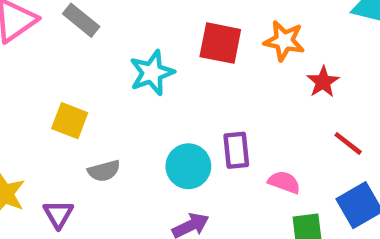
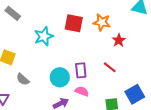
red line: (348, 143) -> (110, 67), moved
gray semicircle: (104, 171) -> (23, 79), turned 56
pink semicircle: (284, 182) -> (82, 91), moved

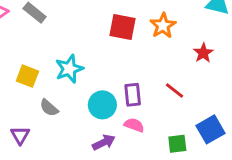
orange star: (102, 22) -> (163, 26), turned 30
cyan star: (44, 36) -> (69, 69), moved
red star: (119, 40) -> (203, 53), moved

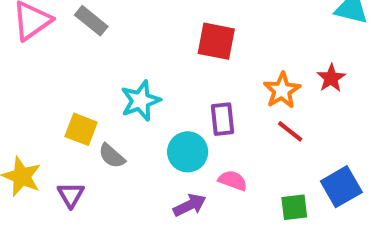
orange star: (163, 26) -> (282, 90), moved
yellow square: (27, 76) -> (81, 129), moved
purple rectangle: (133, 95) -> (222, 119), moved

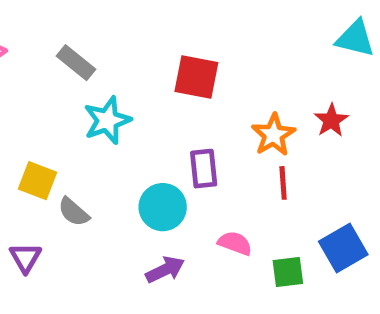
gray rectangle: (91, 21) -> (76, 63), moved
cyan star: (140, 101) -> (107, 120), moved
red line: (290, 131) -> (283, 183), turned 48
pink semicircle: (233, 181) -> (235, 243), moved

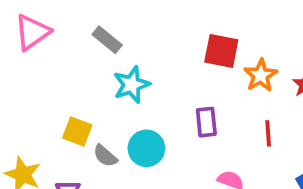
red square: (196, 77) -> (221, 51), moved
orange star: (273, 135) -> (261, 75), moved
cyan circle: (163, 207) -> (146, 148), moved

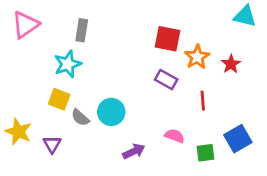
gray rectangle: (107, 40) -> (82, 30), turned 60
cyan star: (131, 85) -> (68, 64), moved
purple rectangle: (206, 122) -> (166, 80), moved, turned -55

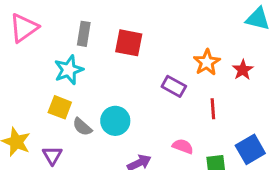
red square: (168, 39) -> (129, 43), moved

